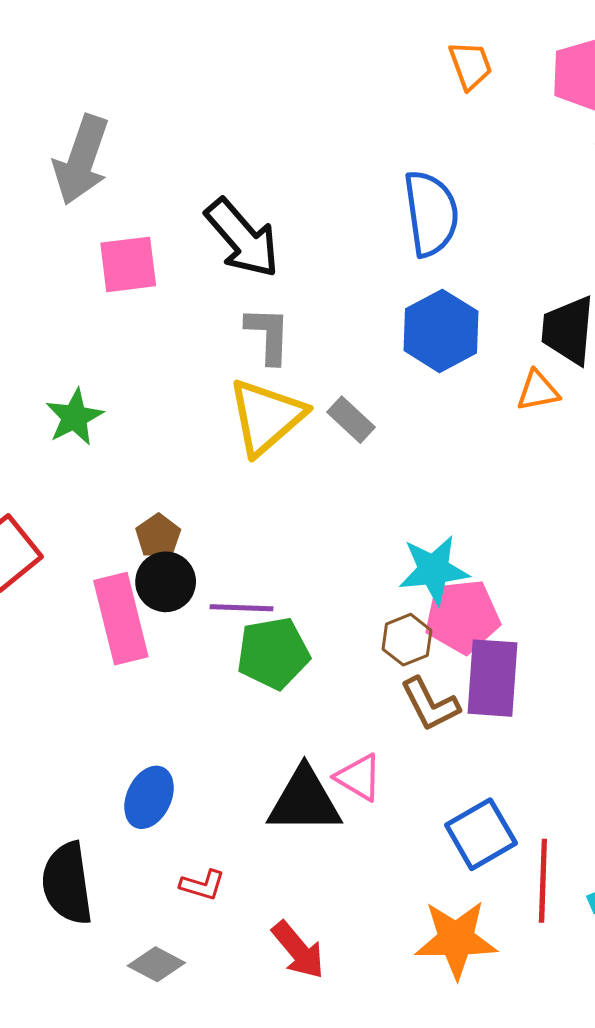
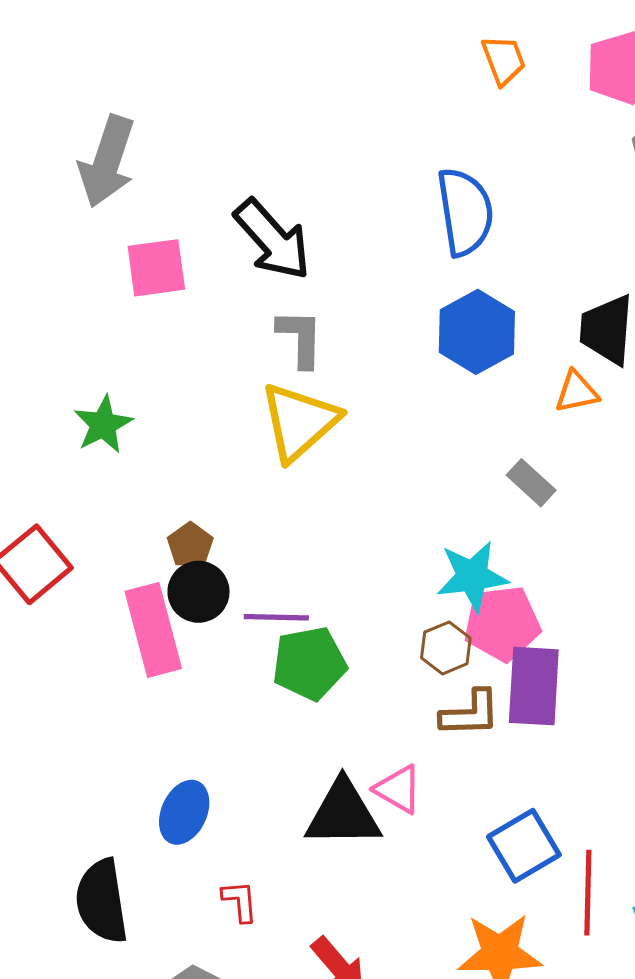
gray rectangle: (351, 420) -> (531, 483), moved
brown L-shape: (430, 704) -> (470, 713), turned -64
red L-shape: (202, 885) -> (240, 901), turned -111

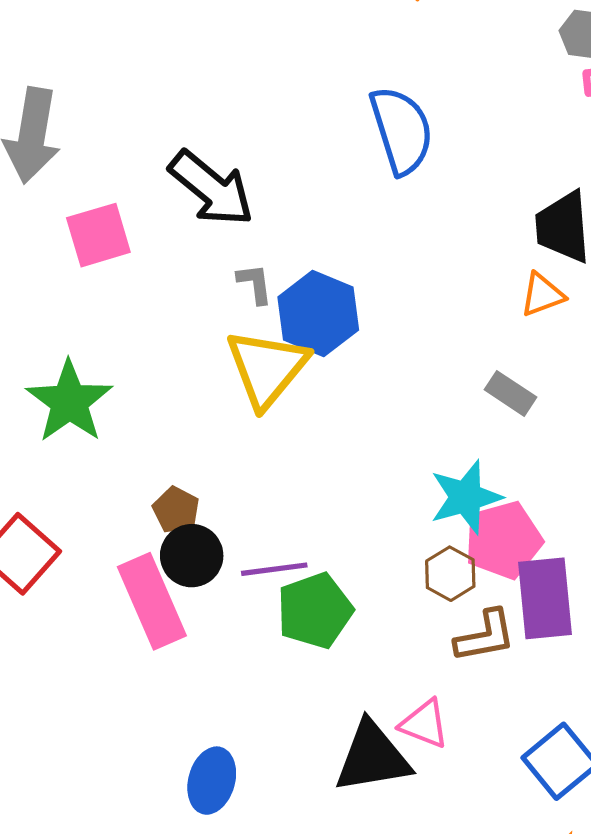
blue hexagon: (477, 332) -> (318, 314), moved
gray L-shape: (300, 338) -> (255, 284), size x0.7
green star: (103, 424) -> (69, 402), size x1.4

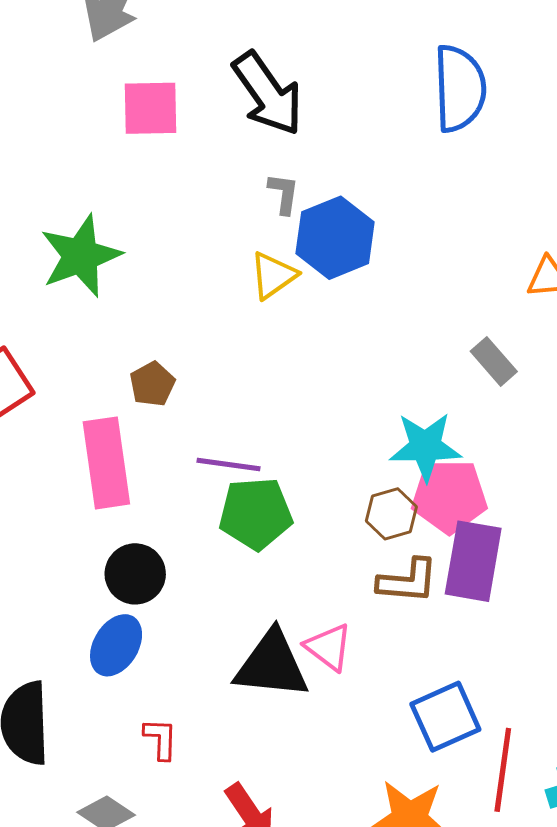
yellow triangle: (267, 368) -> (273, 275), size x0.6
black circle: (192, 556) -> (135, 574), moved

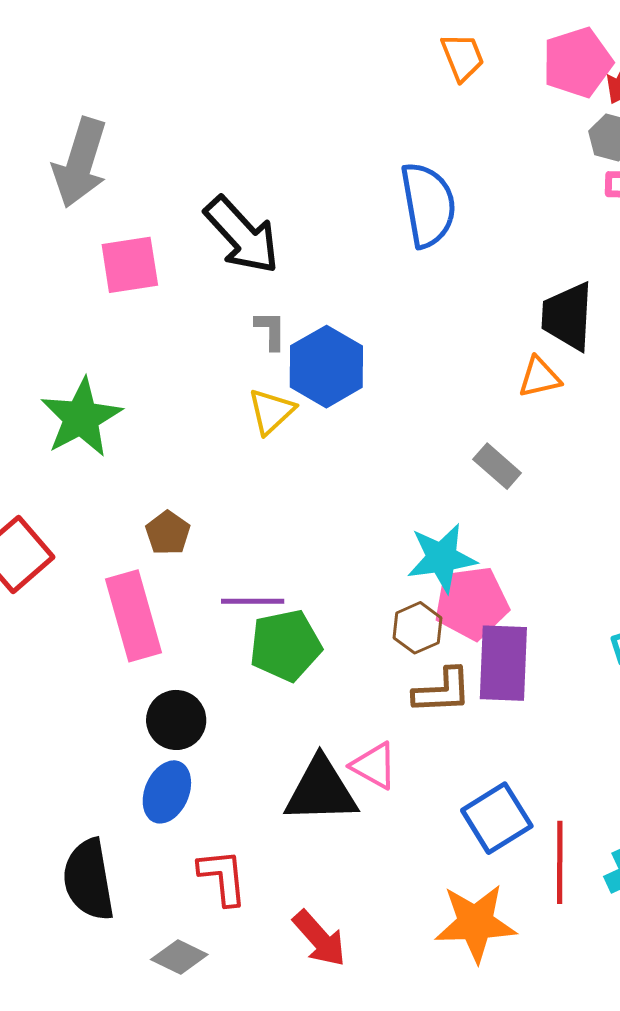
red L-shape: (161, 739) -> (223, 877), size x1.4

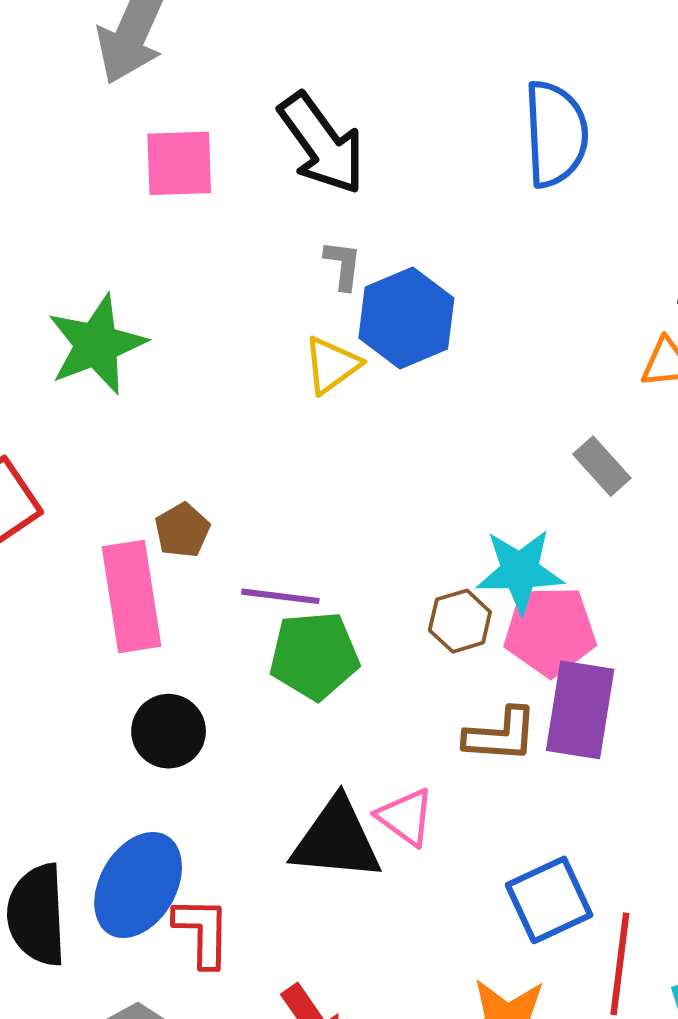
brown pentagon: (168, 533) -> (182, 530), moved
brown hexagon: (418, 628) -> (460, 621), moved
blue ellipse: (167, 792) -> (138, 885), moved, size x1.4

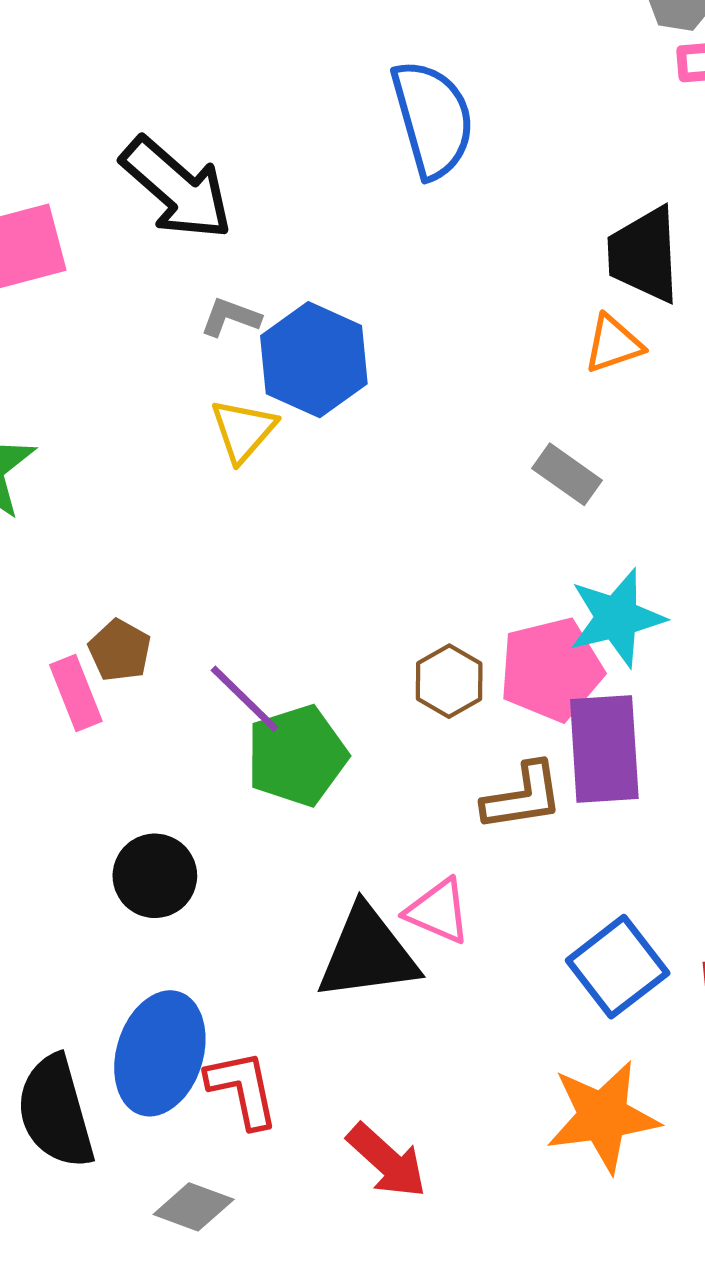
gray L-shape: (343, 265) -> (231, 317), turned -64
cyan star: (520, 571) -> (617, 618), moved
pink rectangle: (132, 596) -> (76, 693), moved, size x0.6
purple line: (280, 596) -> (245, 699), turned 50

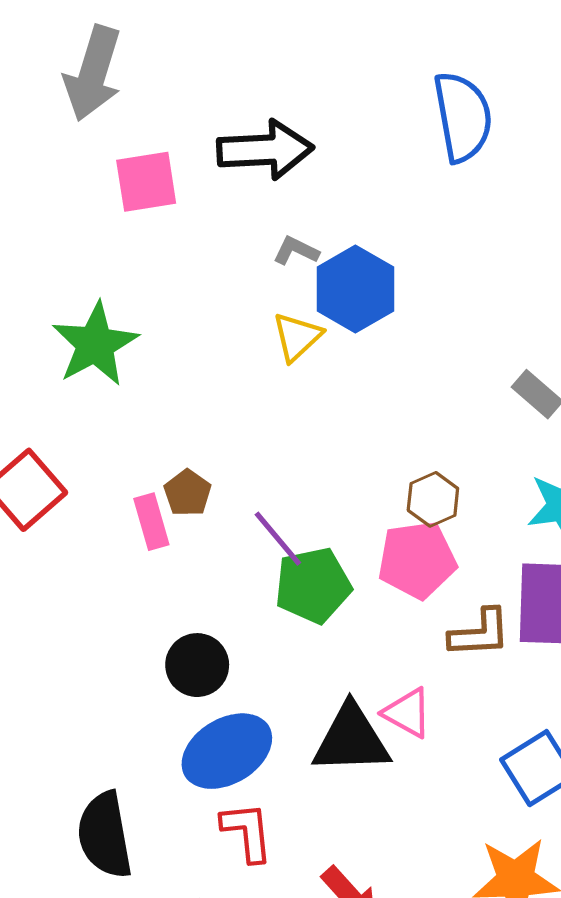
black arrow: (177, 188) -> (265, 150), turned -50
pink pentagon: (551, 670) -> (417, 560), moved
brown hexagon: (449, 681) -> (433, 499), moved
blue ellipse: (160, 1053) -> (227, 751), moved, turned 36

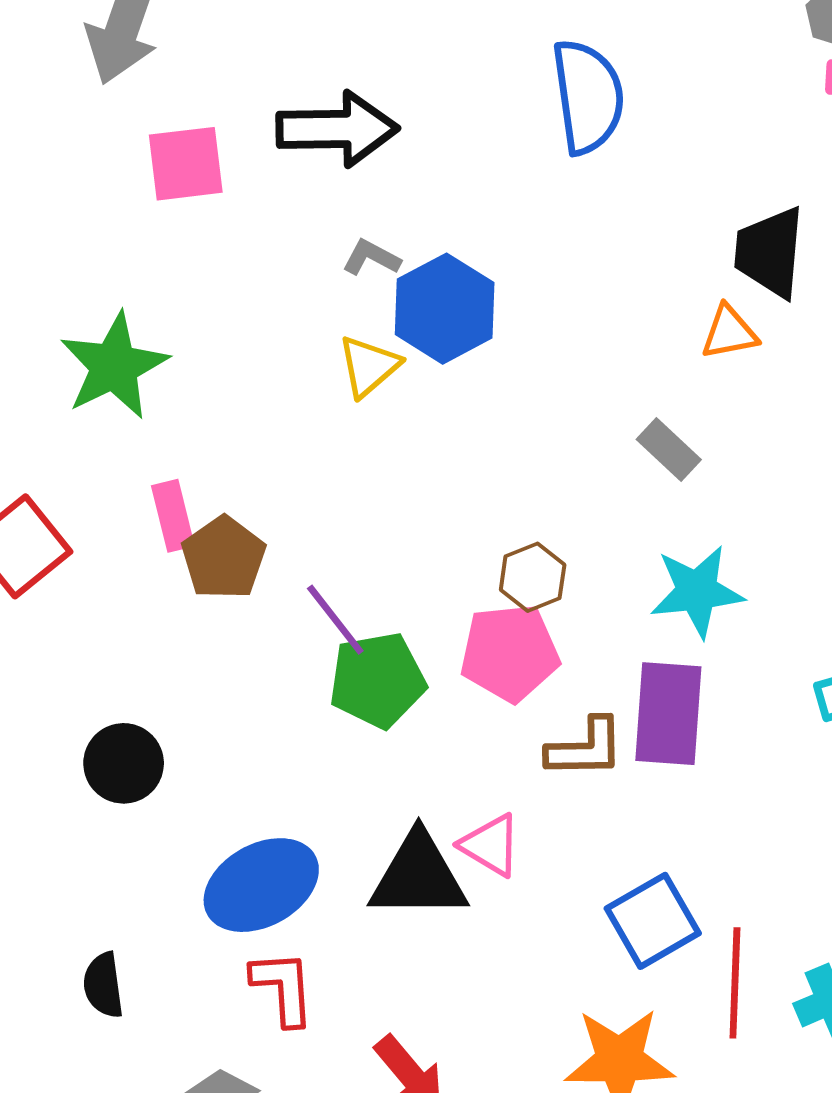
brown pentagon: (188, 493) -> (224, 558), size x1.4
pink rectangle: (151, 522) -> (173, 516), moved
black circle: (197, 665) -> (124, 763), moved
black semicircle: (105, 835) -> (103, 985), size x0.6

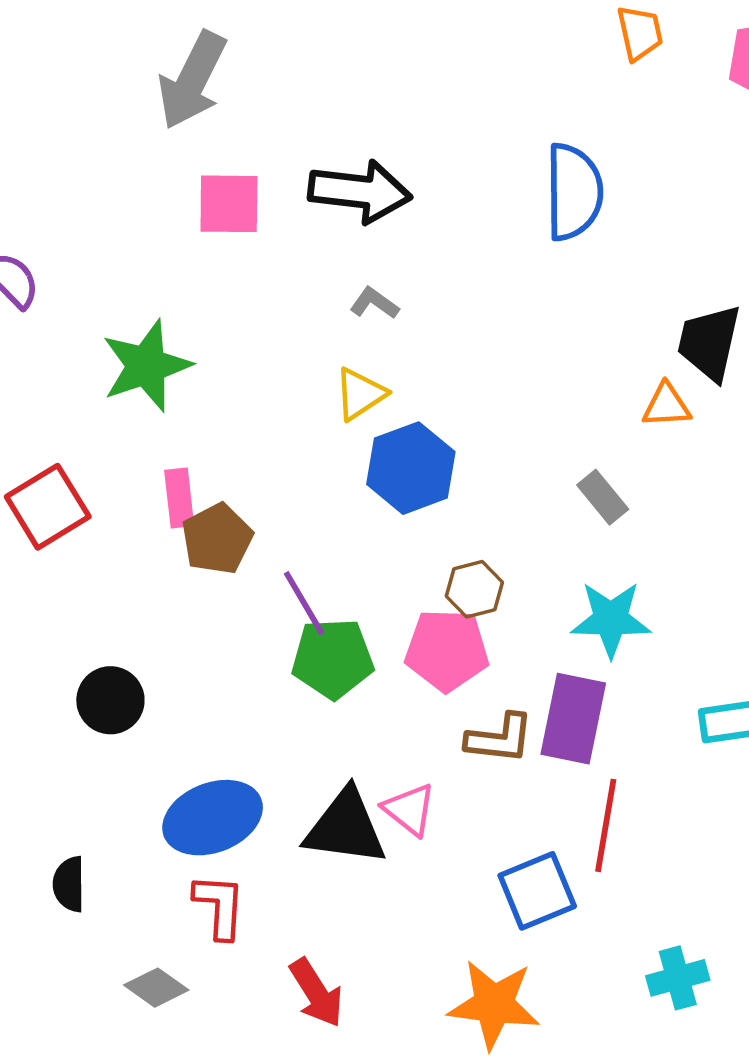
blue hexagon: (445, 309) -> (411, 468), moved
red line: (735, 983) -> (606, 825), moved

